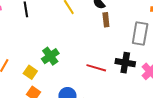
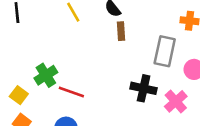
red line: (96, 68) -> (71, 92), moved

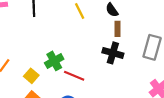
black cross: (144, 88) -> (113, 53), moved

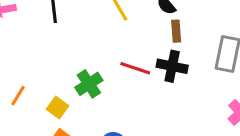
red line: (74, 76) -> (135, 68), moved

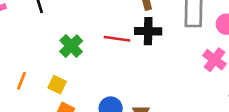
green cross: (89, 84) -> (71, 46), moved

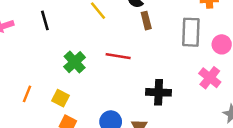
black cross: (148, 31) -> (159, 92), moved

